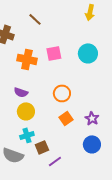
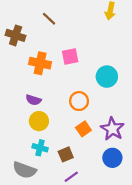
cyan circle: (88, 53) -> (107, 77), moved
purple star: (92, 118) -> (112, 129), size x1.5
cyan cross: (27, 135) -> (40, 148), turned 32
brown square: (42, 147) -> (66, 154), moved

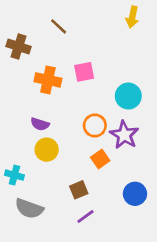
purple star: (112, 129) -> (124, 135), moved
cyan cross: (40, 148) -> (14, 175), moved

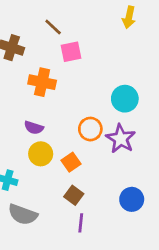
pink square: (84, 72) -> (71, 52), moved
orange square: (100, 159) -> (71, 162), moved
brown square: (79, 190) -> (74, 195), turned -30
purple line: (85, 217) -> (81, 223), turned -48

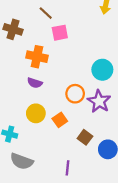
purple semicircle: (34, 128) -> (35, 83), moved
brown square: (74, 195) -> (85, 137), moved

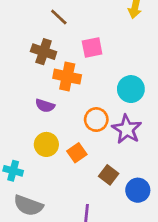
brown cross: (13, 29) -> (44, 52), moved
pink square: (60, 33) -> (92, 47), moved
orange cross: (37, 57) -> (67, 77), moved

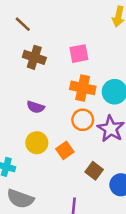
brown line: (59, 17) -> (23, 24), moved
orange cross: (67, 77) -> (83, 88), moved

